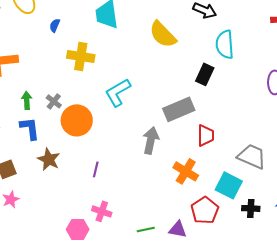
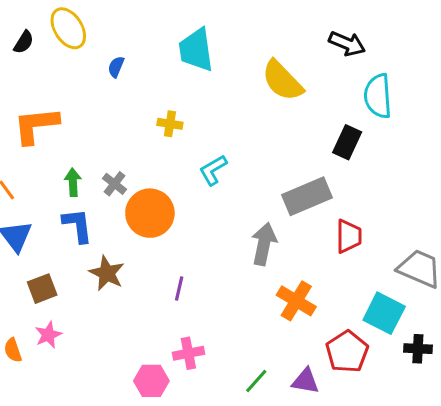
yellow cross: (81, 56) -> (170, 124), moved, size x0.6
cyan L-shape: (118, 92) -> (213, 170), size x0.7
orange cross: (186, 171) -> (296, 301), moved
pink cross: (102, 211) -> (188, 353), turned -30
green line: (146, 229) -> (256, 381), turned -36

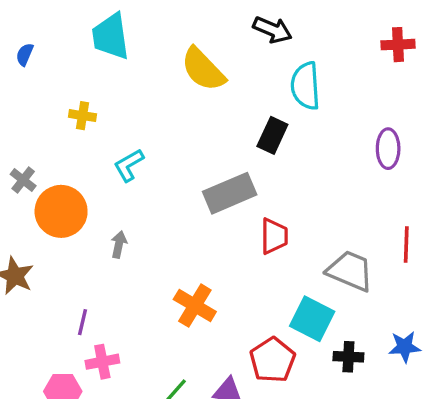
gray arrow: (264, 244) -> (119, 244), moved, size x0.6
purple line: (179, 289) -> (83, 322), moved
orange cross: (296, 301) -> (195, 306), moved

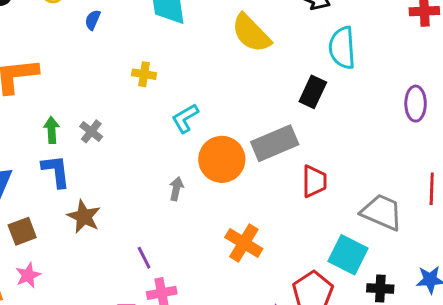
orange circle: (61, 211) -> (222, 159), moved
purple line: (83, 322) -> (144, 258), turned -40

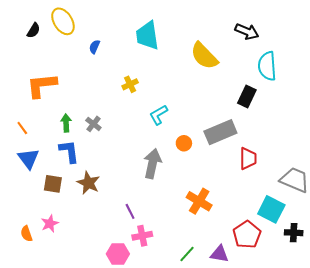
yellow cross: (144, 74) -> (130, 84), turned -35
orange circle: (222, 159) -> (184, 143), size x0.5
gray arrow: (176, 189) -> (152, 164), size x1.8
brown square: (22, 231) -> (53, 184), moved, turned 30

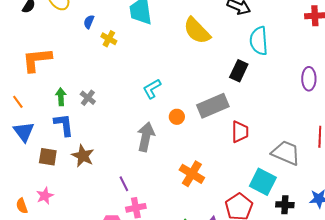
yellow cross: (130, 84) -> (109, 39), moved, turned -35

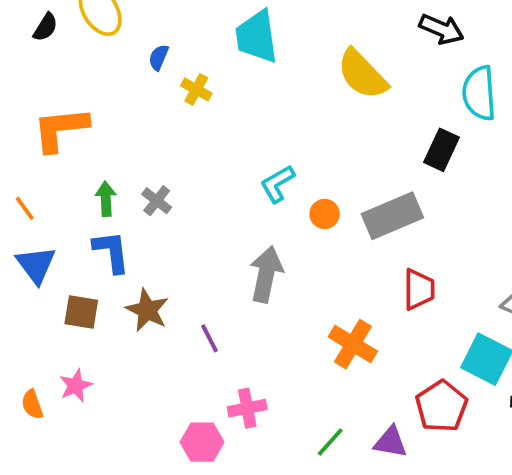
orange circle: (177, 117) -> (325, 214), moved
red trapezoid: (240, 132) -> (419, 289), moved
purple line: (124, 184) -> (210, 338), moved

